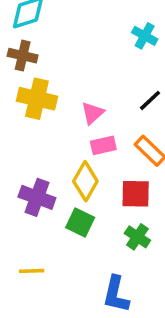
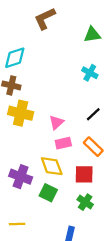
yellow diamond: (85, 181) -> (52, 166), turned -50

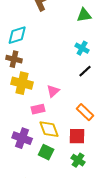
black line: (93, 114) -> (85, 71), moved
pink rectangle: (63, 143) -> (38, 109), moved

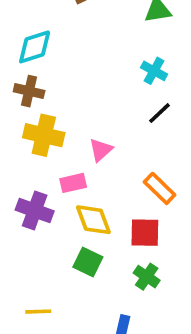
purple cross: (22, 138) -> (35, 210), moved

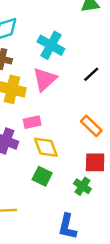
cyan cross: (154, 71) -> (51, 45), moved, size x1.5
pink triangle: (101, 150) -> (45, 79), moved, size x1.5
red square: (145, 233) -> (95, 162), moved

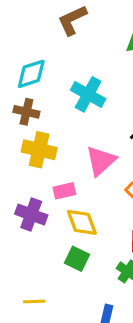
pink triangle: (45, 79) -> (101, 161), moved

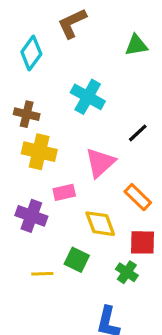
cyan diamond: (31, 74) -> (31, 53), moved, turned -36
yellow diamond: (82, 222) -> (100, 224), moved
yellow line: (34, 301) -> (42, 274), moved

